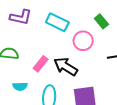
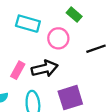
black arrow: (66, 67) -> (45, 69), turned 145

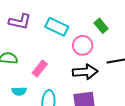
black arrow: (45, 69) -> (85, 72), moved

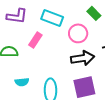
pink rectangle: (40, 69) -> (35, 40), moved

